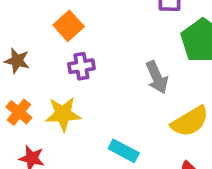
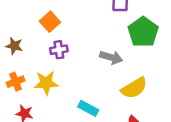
gray arrow: (157, 77) -> (111, 57), turned -50
orange cross: (19, 112) -> (16, 82), turned 30

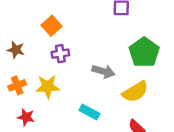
green pentagon: (143, 32) -> (144, 52), moved
gray arrow: (111, 57) -> (104, 71), moved

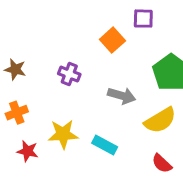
orange square: (51, 26) -> (112, 40), moved
purple cross: (60, 54) -> (69, 74), turned 30
yellow star: (48, 87) -> (63, 134), moved

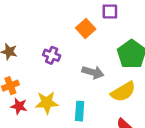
cyan rectangle: (105, 145) -> (80, 111), turned 66
red star: (28, 151) -> (19, 106), moved

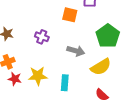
orange square: (86, 29) -> (70, 15), turned -35

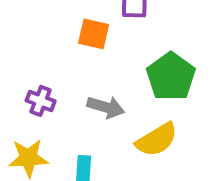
purple cross: (42, 37) -> (41, 101), moved

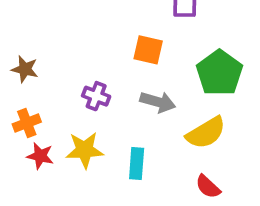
orange square: (94, 34) -> (148, 50), moved

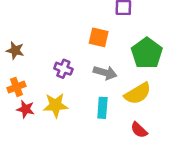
cyan rectangle: (137, 164) -> (102, 108), moved

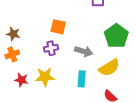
orange square: (99, 37) -> (58, 27), moved
purple cross: (63, 69) -> (51, 48), turned -32
orange cross: (16, 87) -> (12, 54), moved

